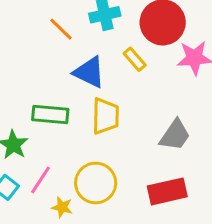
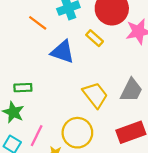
green rectangle: (50, 115) -> (23, 88), moved, size x0.7
yellow trapezoid: (105, 116) -> (95, 95), moved, turned -32

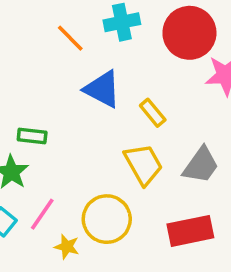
yellow rectangle: (95, 38) -> (153, 113), moved

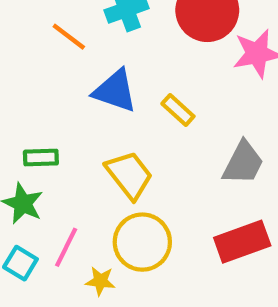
yellow trapezoid: (143, 164) -> (129, 175), moved

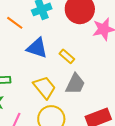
gray trapezoid: (243, 163) -> (75, 84), moved

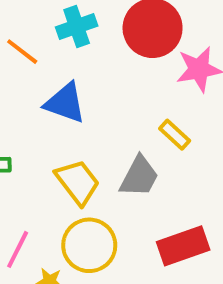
yellow rectangle: (67, 56) -> (175, 135), moved

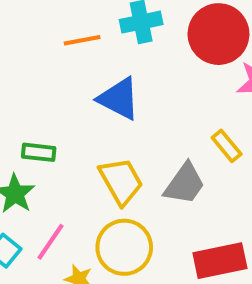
orange line: (22, 52) -> (82, 40), turned -56

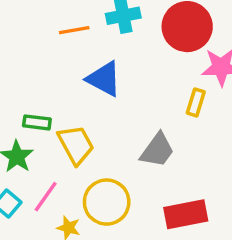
yellow rectangle: (227, 146) -> (196, 102), moved, turned 56
yellow trapezoid: (121, 181) -> (76, 145), moved

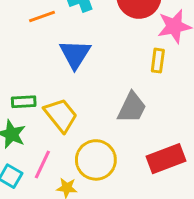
blue triangle: (104, 79) -> (75, 54), turned 44

